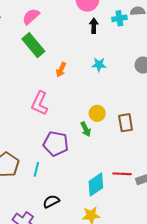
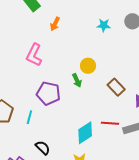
cyan star: (99, 65) -> (104, 25), moved
brown rectangle: (126, 123) -> (116, 87), moved, turned -36
black semicircle: (51, 201) -> (43, 148), turned 70

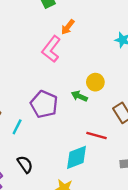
pink L-shape: (34, 55) -> (51, 49), moved
green arrow: (77, 80) -> (79, 96), turned 128
red line: (110, 123) -> (96, 136), moved

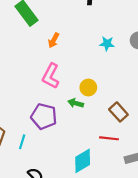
pink L-shape: (51, 49) -> (51, 76), moved
red line: (96, 136) -> (109, 138), moved

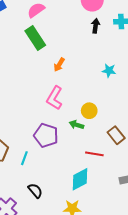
red line: (109, 138) -> (94, 154), moved

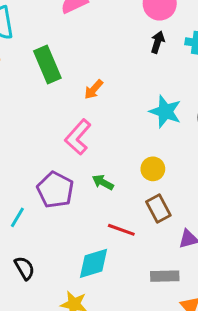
green rectangle: (35, 38) -> (47, 64), moved
cyan star: (109, 71) -> (165, 112), size x1.5
yellow circle: (89, 111) -> (153, 169), moved

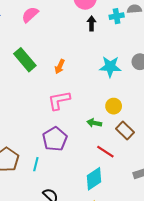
pink L-shape: (78, 137) -> (59, 100), turned 55
green arrow: (103, 182) -> (94, 123), moved
purple pentagon: (55, 190) -> (55, 139), turned 30
red line: (121, 230) -> (105, 152), turned 30

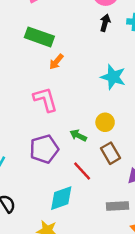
green rectangle: (25, 60) -> (39, 37), moved, turned -45
pink L-shape: (59, 100) -> (45, 99), turned 70
purple pentagon: (55, 139) -> (44, 149), moved

